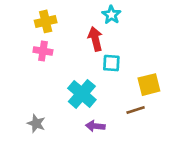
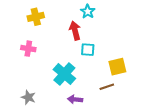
pink cross: (43, 51) -> (28, 49), moved

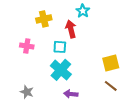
yellow cross: (36, 17) -> (44, 19), moved
cyan square: (88, 50) -> (60, 47), moved
brown line: (107, 87) -> (111, 86), moved, turned 56

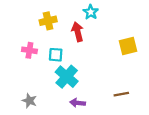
cyan square: (60, 47) -> (56, 55), moved
yellow square: (111, 63) -> (128, 46), moved
brown line: (111, 86) -> (121, 94), turned -48

